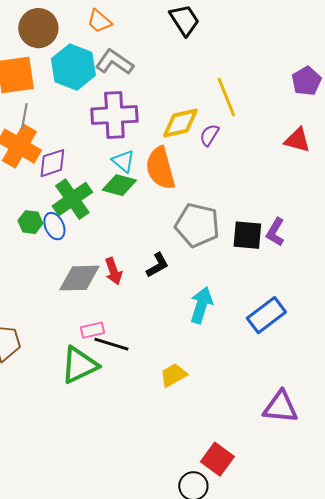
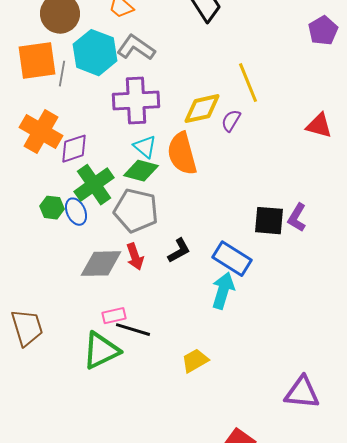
purple pentagon: (306, 81) -> (323, 31), moved
gray line: (24, 116) -> (62, 74), moved
gray pentagon: (197, 225) -> (136, 211), moved
blue rectangle: (266, 315) -> (232, 259), moved, turned 69

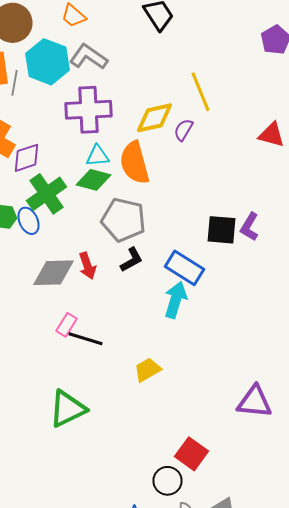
cyan triangle: (145, 147) -> (98, 156), turned -45
gray pentagon: (136, 211) -> (124, 220), moved
pink rectangle: (114, 316) -> (66, 325), turned -45
green triangle: (101, 351) -> (68, 409), moved

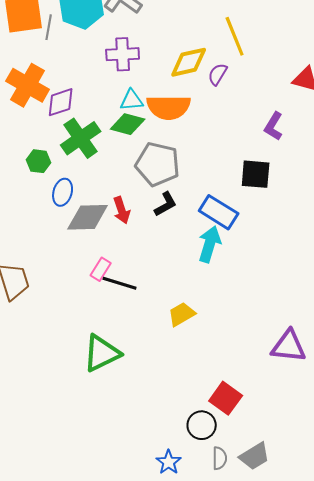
purple cross: (88, 110) -> (123, 54), size x0.7
orange semicircle: (134, 163) -> (169, 107), turned -75
blue ellipse: (28, 221) -> (63, 192), moved, turned 40
purple L-shape: (250, 227) -> (274, 126), moved

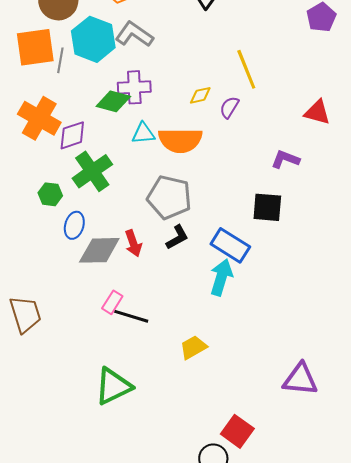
yellow diamond: (189, 62) -> (200, 95), size x0.6
green diamond: (128, 124) -> (113, 101), moved
purple L-shape: (274, 126) -> (285, 159), turned 80

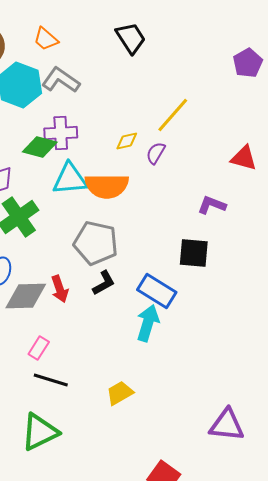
yellow line: (246, 69) -> (173, 115), turned 63
cyan triangle: (143, 133) -> (70, 179), size x1.5
black line: (131, 316) -> (51, 380), moved

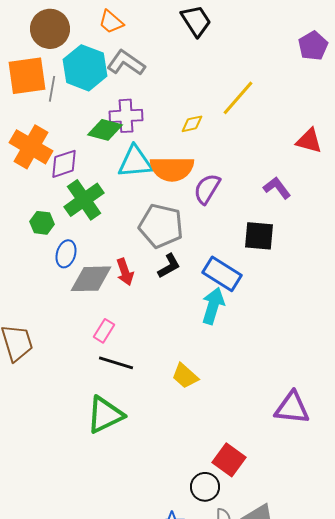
purple semicircle: (156, 153) -> (207, 189), moved, size x1.4
purple L-shape: (212, 205) -> (277, 188), turned 32
yellow trapezoid: (120, 393) -> (185, 376), turned -108

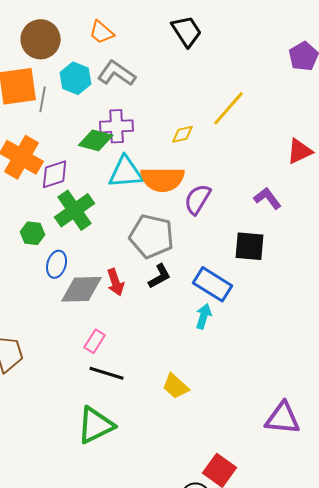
cyan hexagon: (85, 68) -> (76, 78), size x0.7
red triangle: (309, 141) -> (300, 151), turned -40
cyan arrow: (213, 306) -> (204, 316), size x0.7

